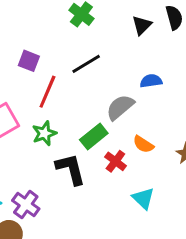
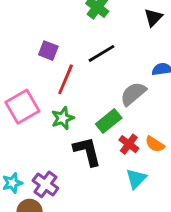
orange semicircle: (143, 144) -> (155, 144), moved
cyan triangle: (143, 198) -> (136, 179), moved, turned 30

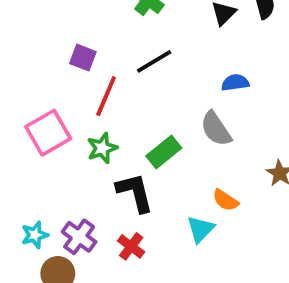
gray semicircle: (133, 94) -> (216, 129), moved, turned -84
red cross: (129, 144) -> (131, 246), moved
orange semicircle: (155, 144) -> (226, 200), moved

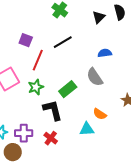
cyan triangle: (200, 229) -> (87, 129), turned 42
purple cross: (79, 237) -> (24, 133), turned -36

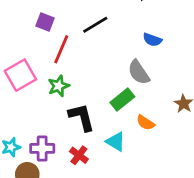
blue semicircle: (105, 53) -> (152, 40), turned -152
green rectangle: (68, 89) -> (122, 100), moved
cyan triangle: (87, 129) -> (116, 142), moved, turned 35

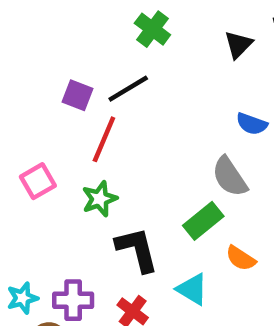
black line: (95, 25) -> (128, 89), moved
pink square: (20, 75) -> (38, 181), size x0.7

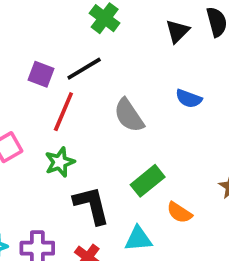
gray semicircle: (230, 177) -> (129, 115), moved
cyan triangle: (192, 289) -> (138, 239), turned -36

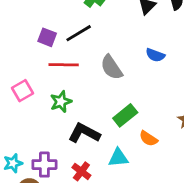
red line: (63, 112) -> (64, 65), turned 68
black L-shape: (92, 205) -> (84, 133), turned -48

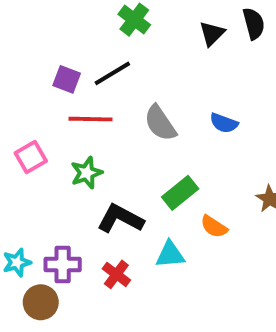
blue semicircle: (155, 55) -> (224, 123), moved

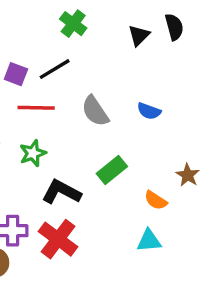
orange semicircle: (214, 227) -> (156, 200), moved
cyan triangle: (170, 254) -> (149, 241), moved
red cross: (116, 274) -> (58, 239), size x1.6

